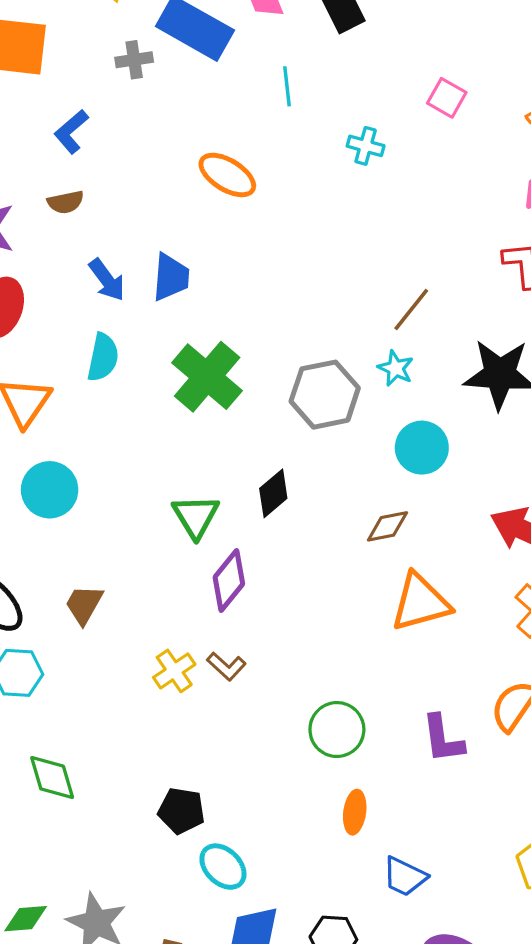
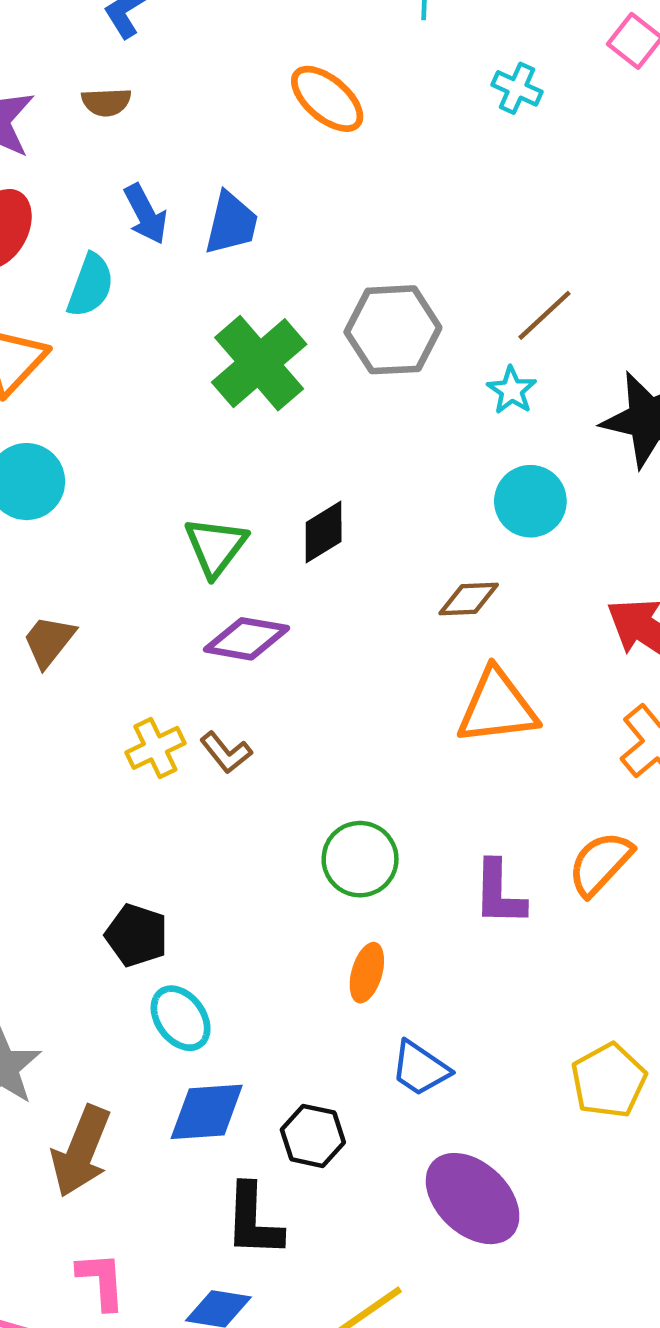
cyan semicircle: (103, 357) -> (90, 285), moved
gray hexagon: (325, 395) -> (393, 330), moved
purple diamond: (229, 581) -> (247, 639), turned 52

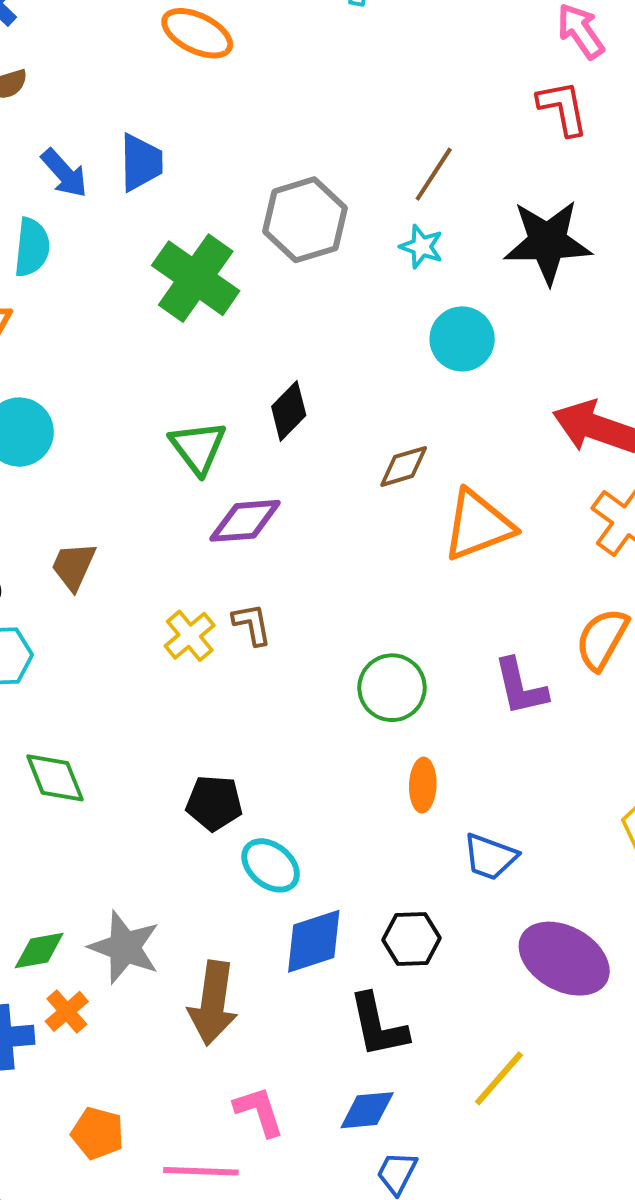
brown diamond: (469, 599) -> (404, 466), moved
brown L-shape: (226, 752) -> (252, 624), turned -138

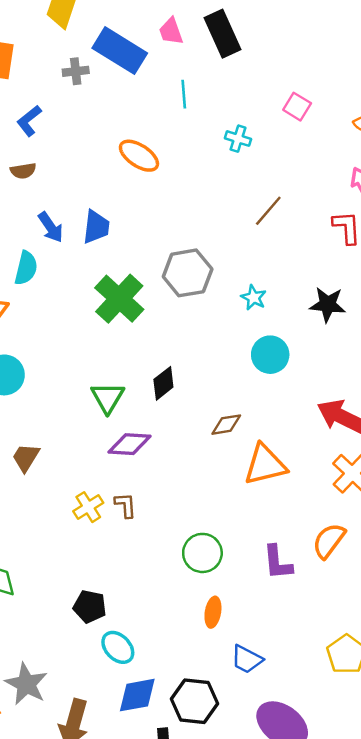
brown line: (434, 174) -> (268, 211), moved
black star: (548, 242) -> (328, 305), size x0.7
black hexagon: (412, 939) -> (195, 701), size x1.4

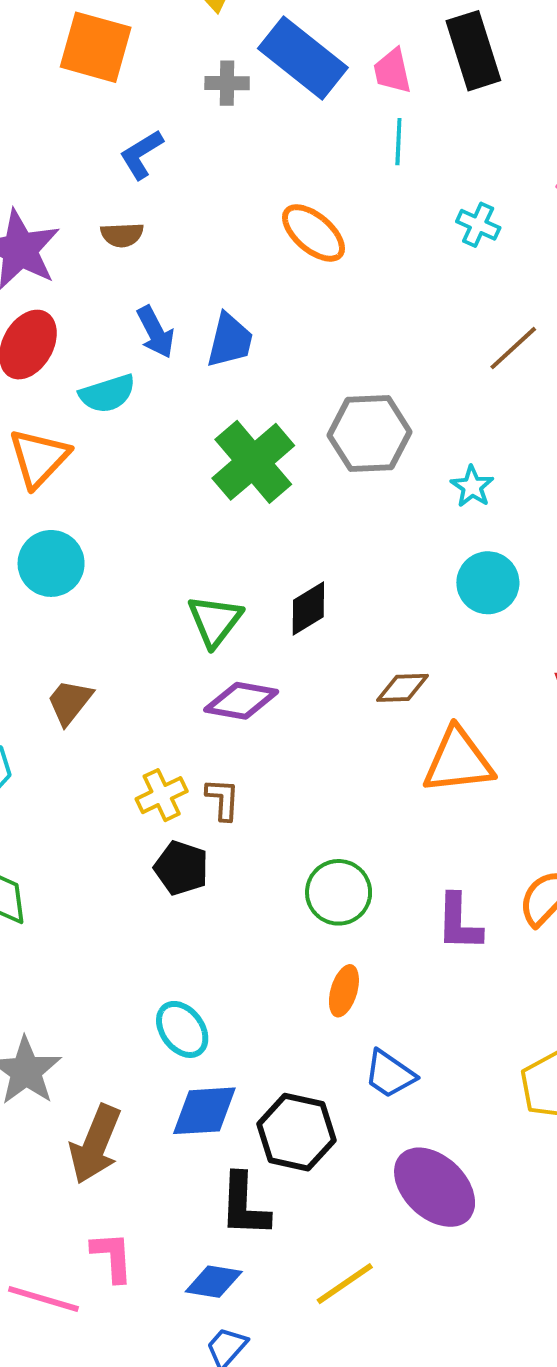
pink trapezoid: (171, 31) -> (392, 71), moved
cyan semicircle: (26, 268) -> (107, 394), turned 52
black pentagon: (90, 607) -> (181, 868), moved

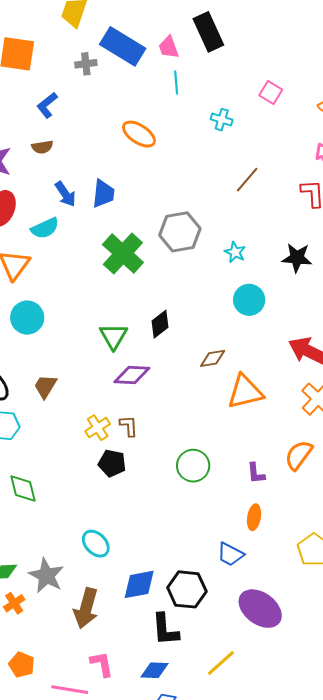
purple L-shape: (459, 922) -> (256, 473), size x0.7
orange ellipse: (344, 991) -> (254, 517), moved
cyan ellipse: (182, 1029) -> (96, 544), moved

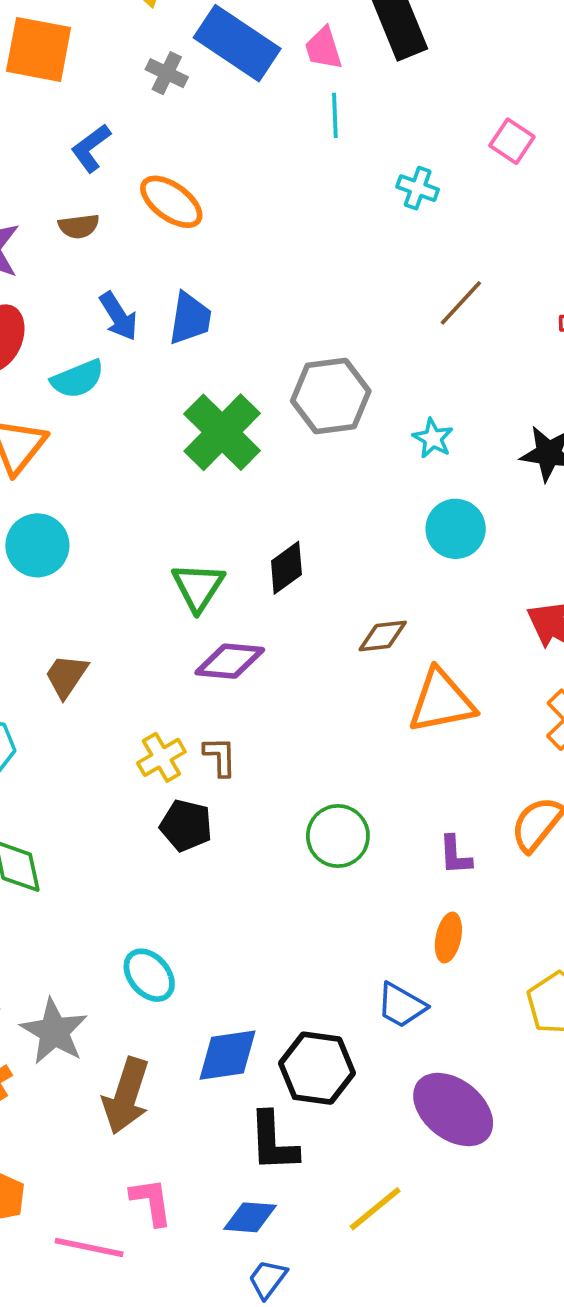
gray cross: (86, 64) -> (167, 73), turned 30
orange ellipse: (139, 134) -> (171, 202), moved

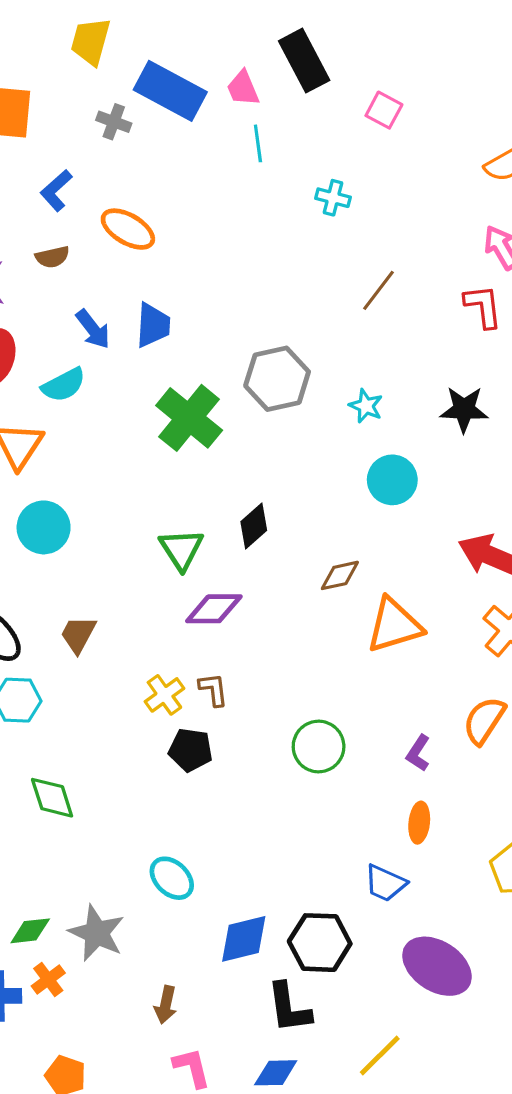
pink square: (512, 141) -> (384, 110), moved
purple L-shape: (455, 855) -> (418, 753), turned 42
brown arrow: (126, 1096) -> (166, 1005), moved, size x0.6

